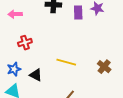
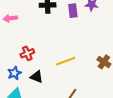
red cross: (25, 43) -> (27, 53), moved
yellow line: (66, 62) -> (66, 61), turned -30

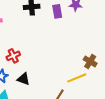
yellow line: (66, 61) -> (77, 78), moved

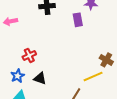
purple rectangle: (57, 11) -> (78, 20), moved

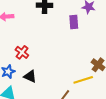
red cross: (29, 55) -> (22, 52), turned -32

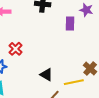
black triangle: (30, 76) -> (46, 75), moved

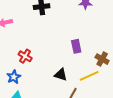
purple rectangle: (70, 24) -> (76, 46), moved

